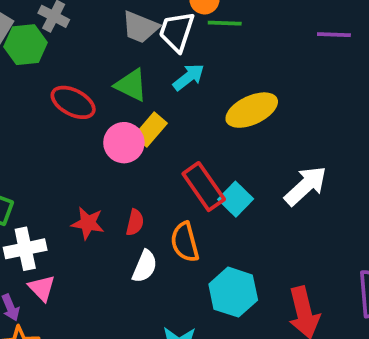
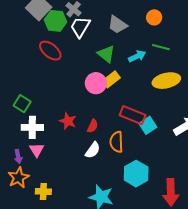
green line: (225, 23) -> (161, 47), moved
white trapezoid: (177, 32) -> (80, 27), moved
red ellipse: (73, 102) -> (50, 51), moved
red rectangle: (204, 187) -> (133, 115), turned -45

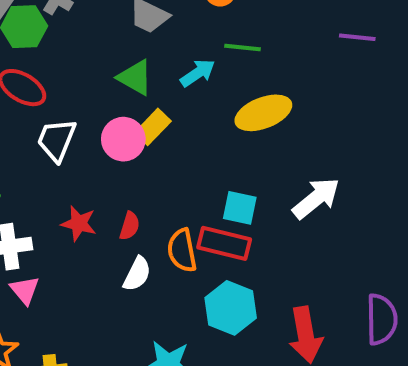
white trapezoid: (80, 27) -> (56, 140), moved
red rectangle: (133, 115) -> (224, 243), moved
cyan square: (148, 125) -> (240, 208), turned -36

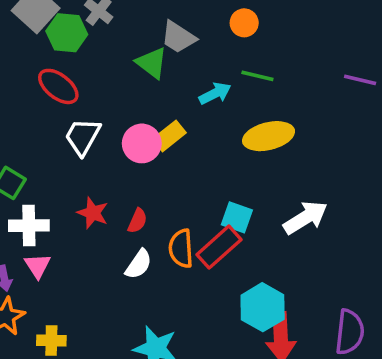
green triangle: (135, 77) -> (152, 63), moved
red rectangle: (224, 243) -> (219, 247), turned -63
cyan hexagon: (231, 308) -> (263, 307), moved

